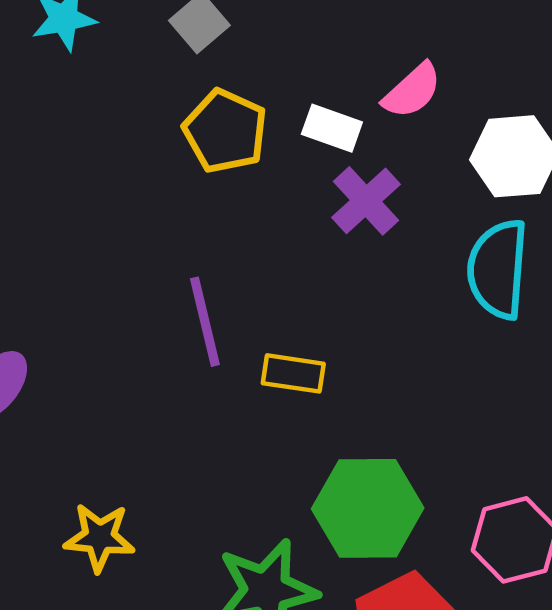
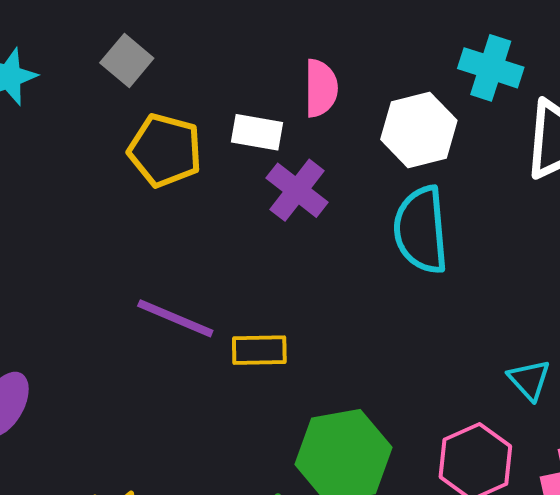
pink semicircle: (412, 91) -> (321, 88), turned -38
purple line: (205, 322) -> (175, 318), turned -44

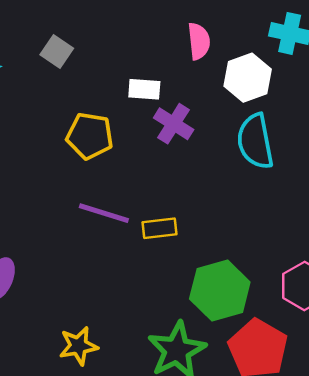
pink semicircle: (321, 88) -> (199, 41), moved
yellow pentagon: (165, 150) -> (90, 136), moved

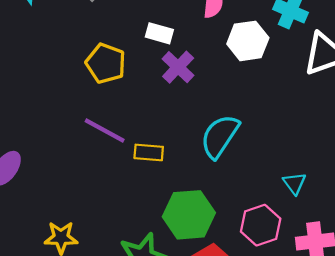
cyan semicircle: (255, 141) -> (220, 136), moved, turned 33

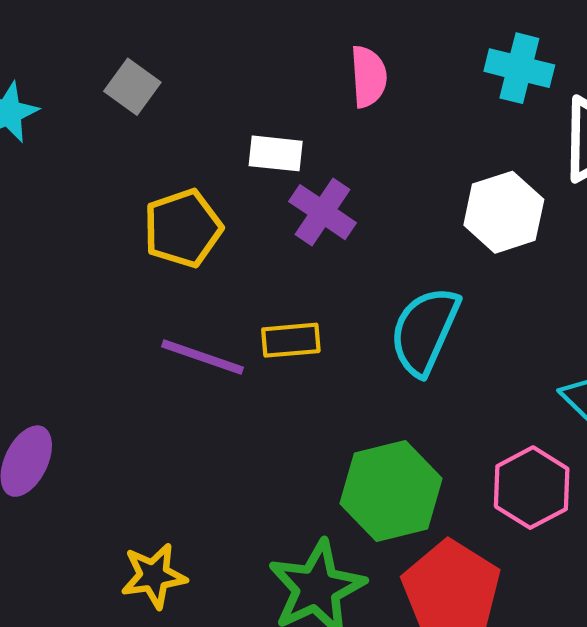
white hexagon: (248, 41) -> (504, 212), moved
yellow pentagon: (106, 63) -> (183, 228), turned -30
yellow rectangle: (149, 152) -> (291, 340), moved

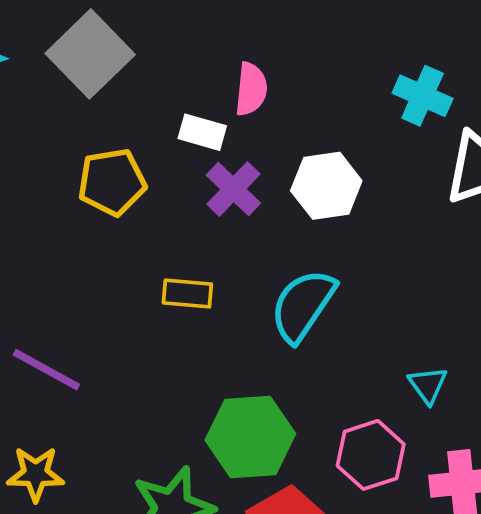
pink semicircle: (368, 77) -> (251, 89), moved
gray square: (132, 87) -> (90, 54), size x1.8
white hexagon: (504, 212) -> (326, 186), moved
purple line: (202, 357) -> (46, 370), moved

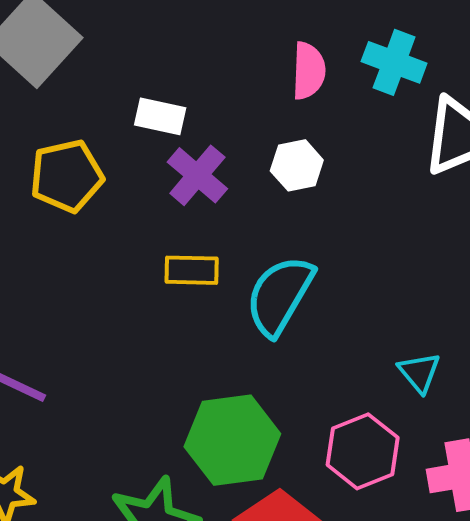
pink semicircle: (251, 89) -> (309, 71), moved
white hexagon: (326, 186) -> (297, 165), size x0.7
yellow rectangle: (187, 294) -> (192, 270), moved

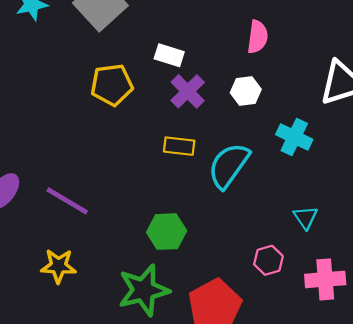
cyan cross: (394, 62) -> (294, 137), moved
green hexagon: (232, 440) -> (167, 232), moved, size x0.7
pink hexagon: (363, 451) -> (268, 260), size x0.7

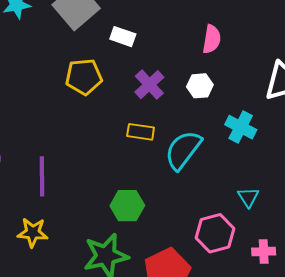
white rectangle: (169, 55) -> (123, 37), moved
purple line: (67, 201) -> (42, 176), turned 57
pink hexagon: (268, 260) -> (215, 233), size x1.5
pink cross: (325, 279) -> (264, 251), size x0.7

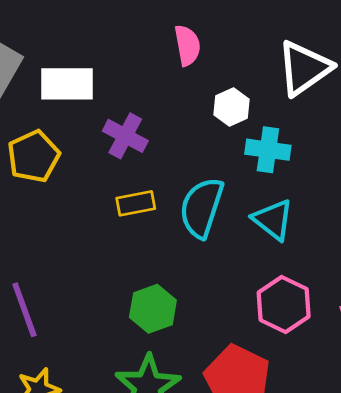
white rectangle: (123, 37) -> (67, 84), size x1.5
white hexagon: (200, 86) -> (231, 107), moved
cyan triangle: (248, 197) -> (273, 220), moved, size x1.4

